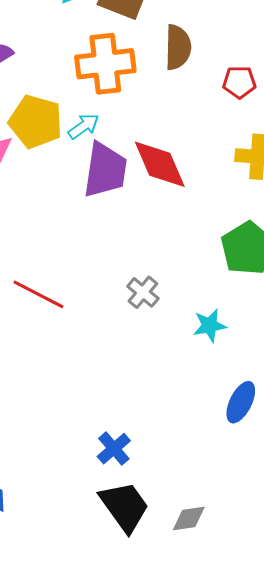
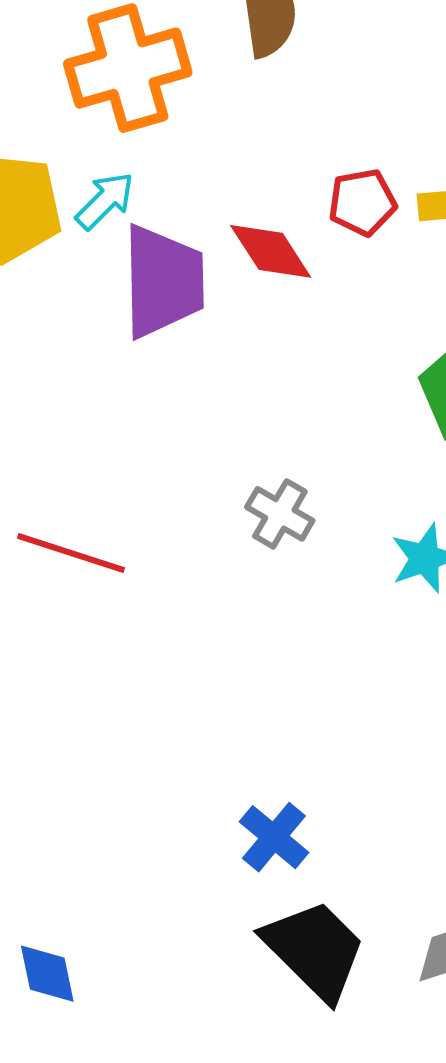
red pentagon: (239, 82) -> (362, 202), moved
red diamond: (160, 164) -> (271, 251), size x0.7

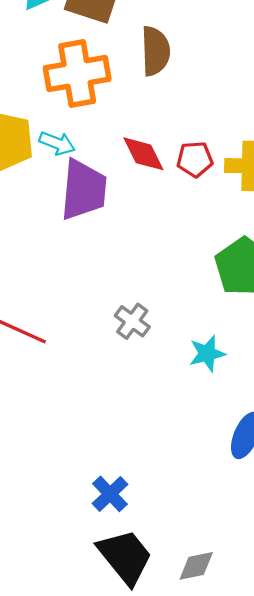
cyan arrow: (105, 201) -> (57, 143), turned 60
red diamond: (271, 251) -> (143, 154), moved

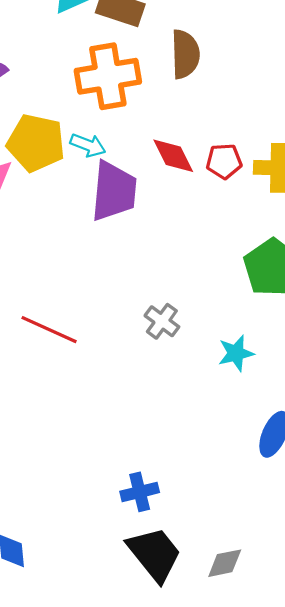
blue cross: (110, 494) -> (140, 492), turned 30

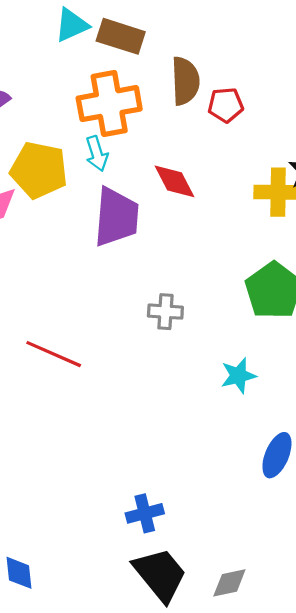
cyan arrow: (88, 145) -> (97, 154), moved, turned 52
red pentagon: (224, 161) -> (226, 105), moved
gray cross: (162, 321) -> (165, 312), moved, turned -32

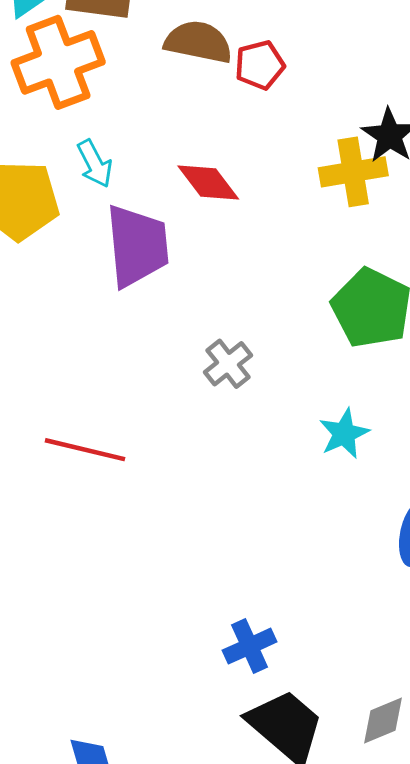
brown semicircle: (185, 81) -> (198, 42), turned -66
orange cross: (109, 104) -> (58, 62), moved
gray cross: (165, 312) -> (228, 364), turned -32

